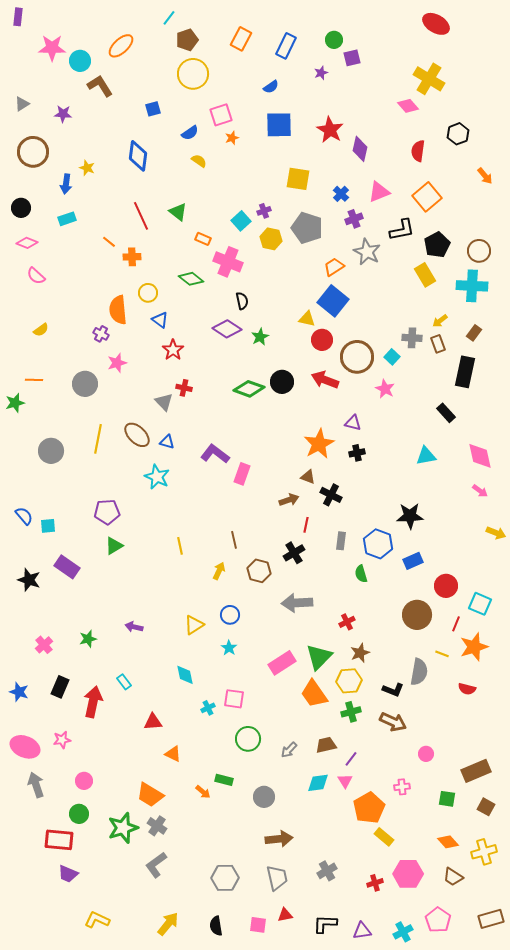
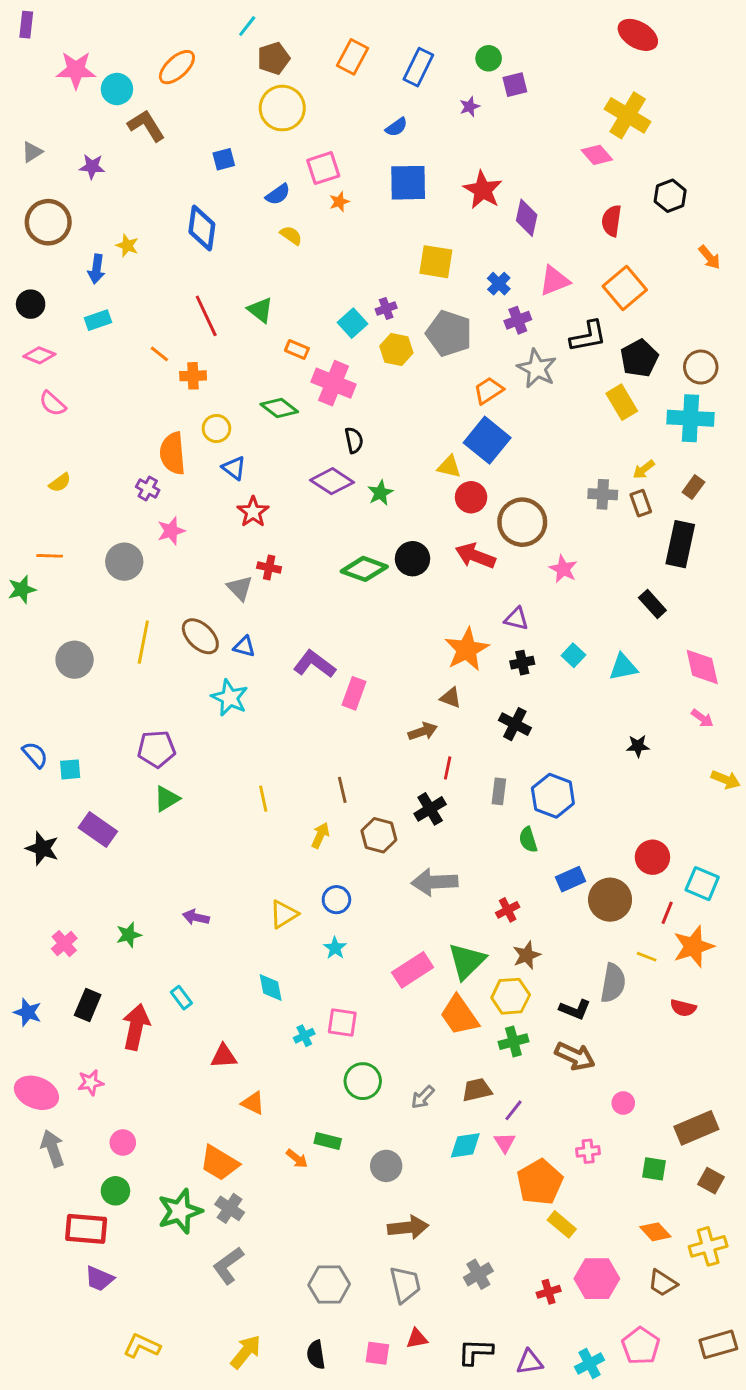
cyan square: (392, 357) -> (573, 655), moved
black cross: (331, 495) -> (515, 724), moved
black star: (410, 516) -> (638, 746), moved, size x0.6
blue rectangle: (413, 561) -> (571, 879), moved

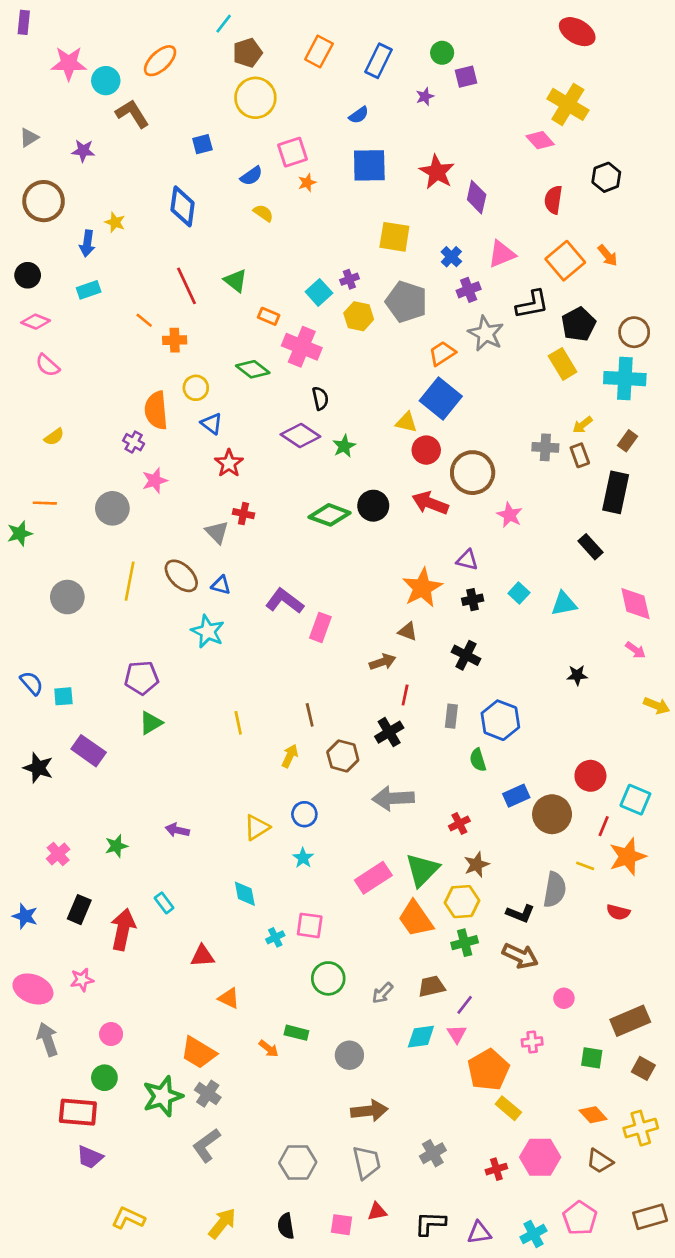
orange arrow: (710, 257) -> (608, 255), moved

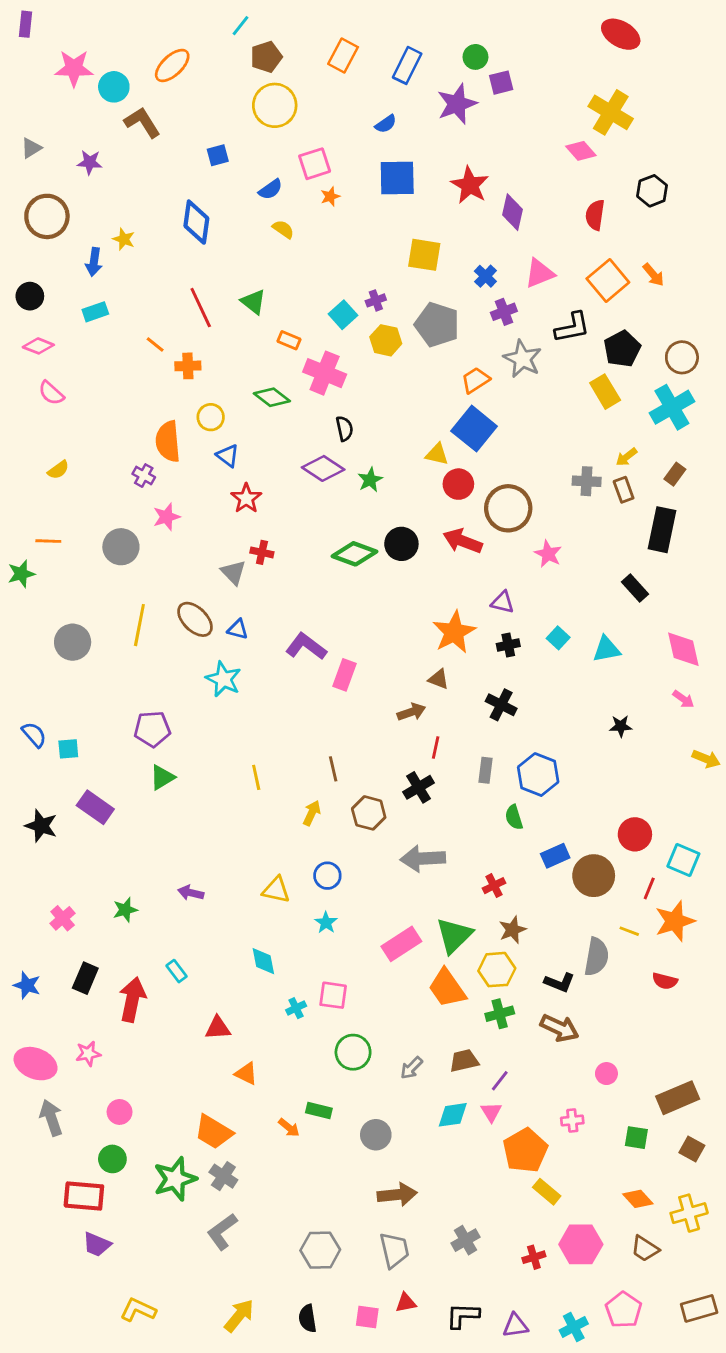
purple star: (425, 96) -> (457, 104), size x2.0
cyan cross: (625, 379) -> (672, 407), turned -33
yellow triangle: (257, 827) -> (276, 890), turned 44

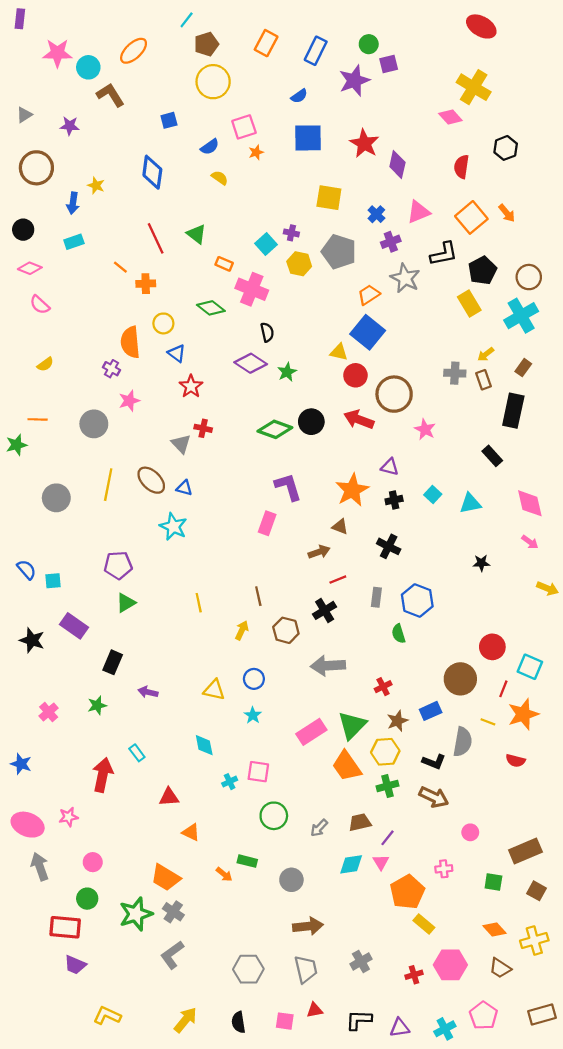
purple cross: (376, 300) -> (291, 233), turned 32
purple L-shape: (306, 646) -> (288, 487), moved, turned 36
red line: (436, 747) -> (338, 580), turned 56
blue rectangle: (555, 856) -> (431, 711), moved
black rectangle: (85, 978) -> (113, 662), moved

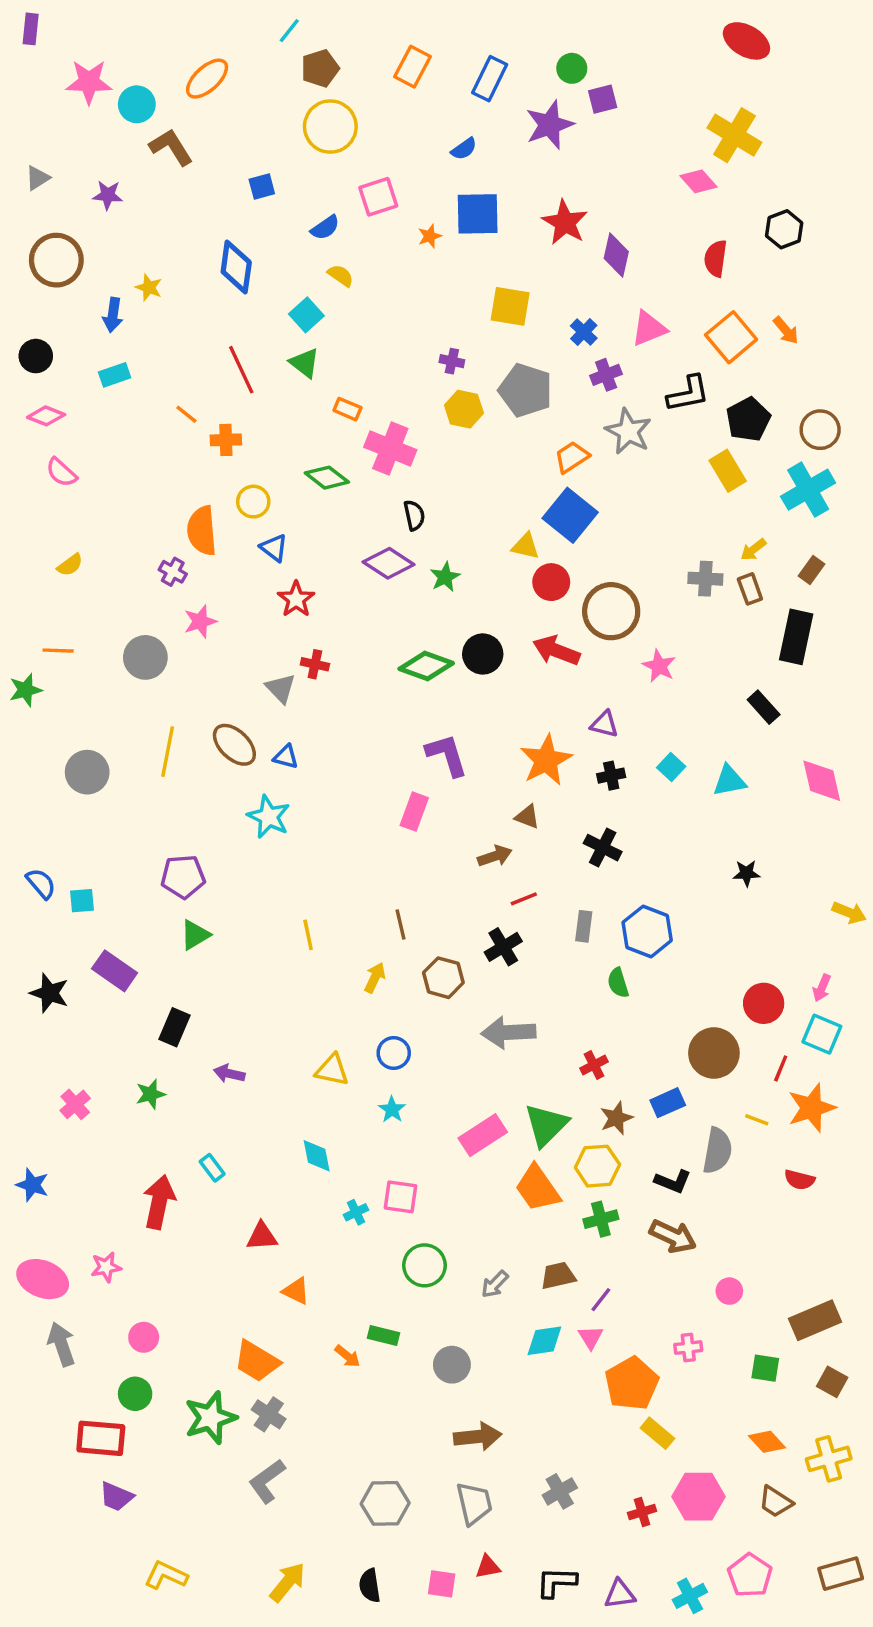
orange star: (256, 152) -> (430, 236), moved
cyan square: (266, 244) -> (306, 315), moved
pink arrow: (530, 542) -> (822, 988), moved, turned 77

